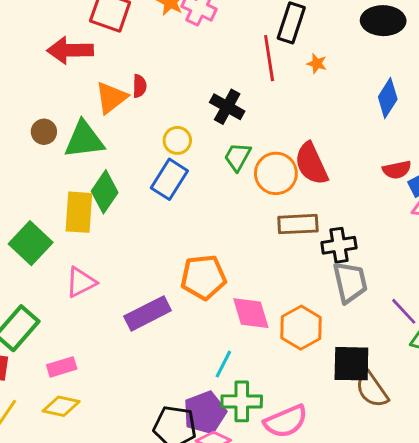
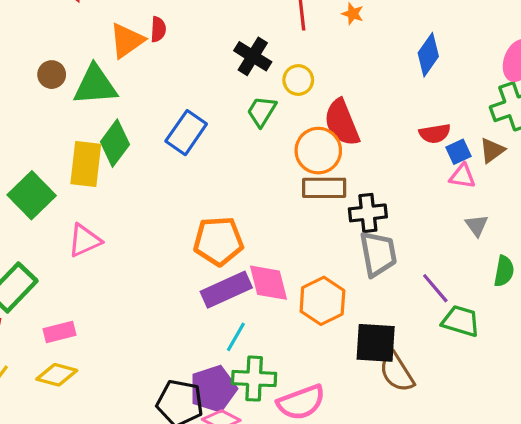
yellow circle: (177, 140) -> (298, 80), moved
orange circle: (276, 173) -> (318, 151), moved
purple rectangle: (148, 313) -> (226, 290), moved

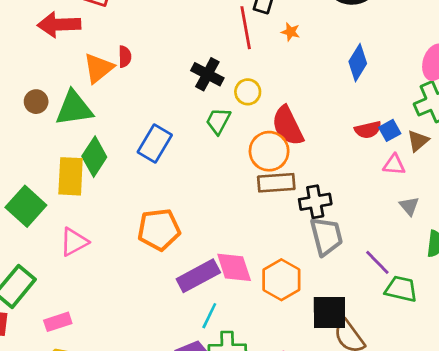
blue square: (458, 152) -> (390, 130), moved
orange pentagon: (218, 241) -> (159, 230), moved

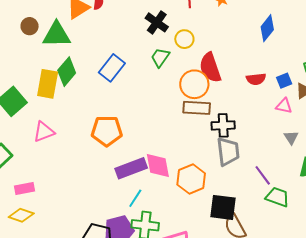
red semicircle: (368, 130) -> (256, 79), moved

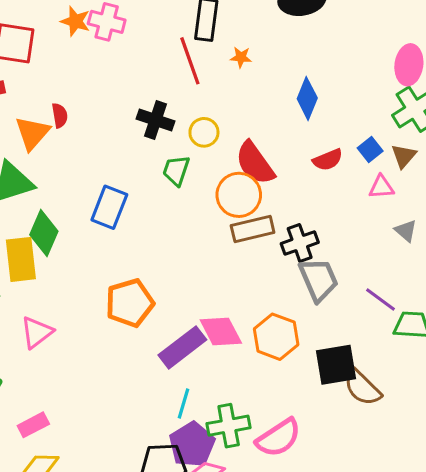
blue diamond: (267, 28) -> (307, 98), moved
cyan line: (135, 198) -> (183, 403), moved

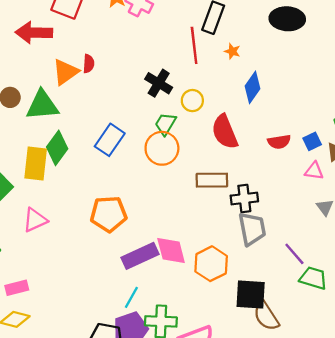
blue diamond: (307, 98) -> (252, 87), moved
orange circle: (239, 195) -> (162, 148), moved

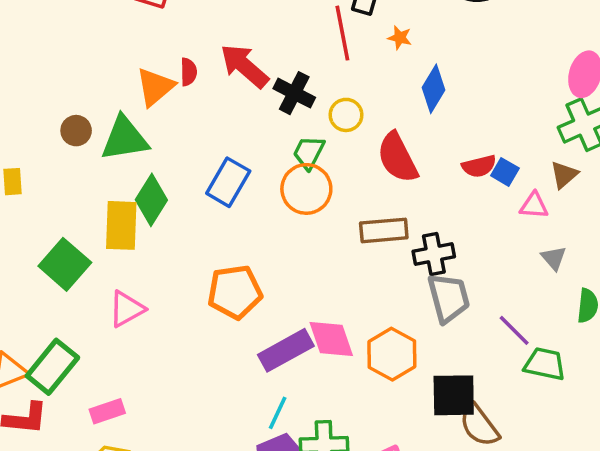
red arrow: (34, 33) -> (244, 66), moved, turned 44
blue square: (312, 141) -> (505, 172), moved, turned -30

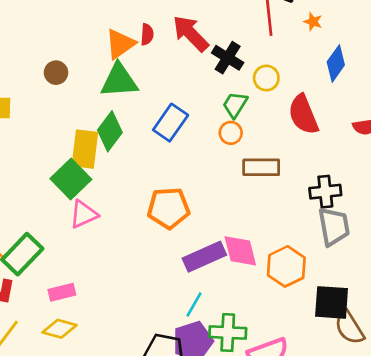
green triangle: (125, 138) -> (119, 81), moved
orange circle: (306, 189) -> (231, 133), size x0.6
brown rectangle: (384, 230) -> (261, 167), moved
green square: (65, 264) -> (71, 179), moved

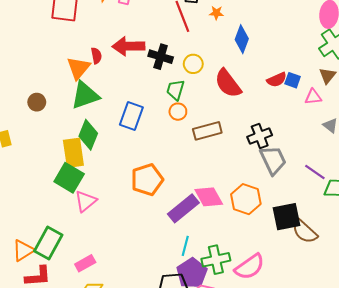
red arrow: (191, 33) -> (128, 46), turned -32

